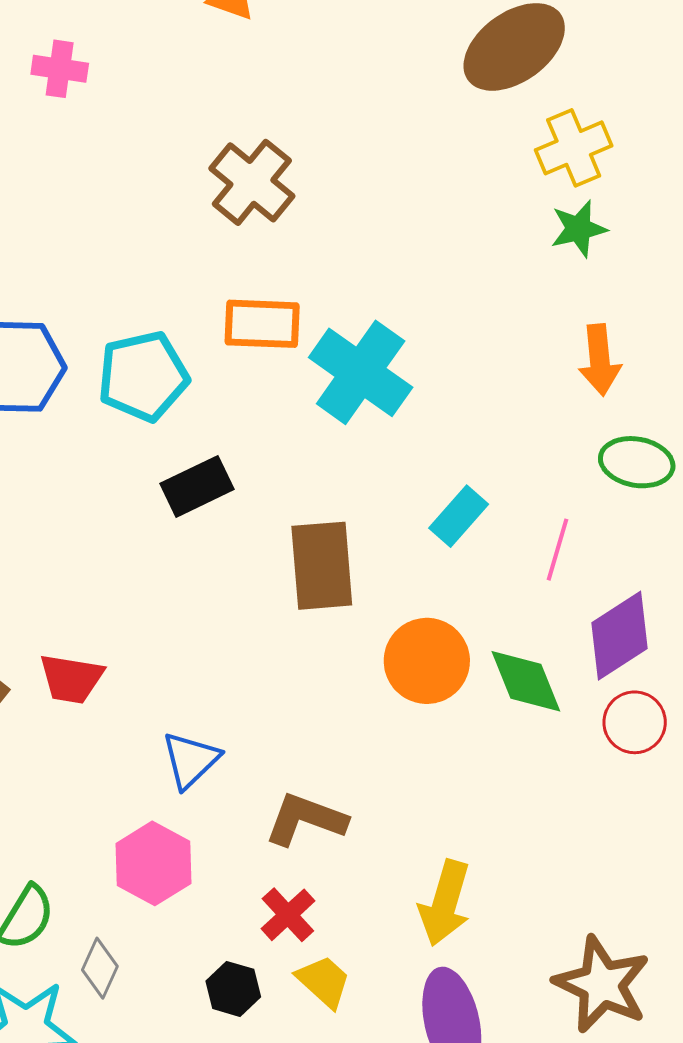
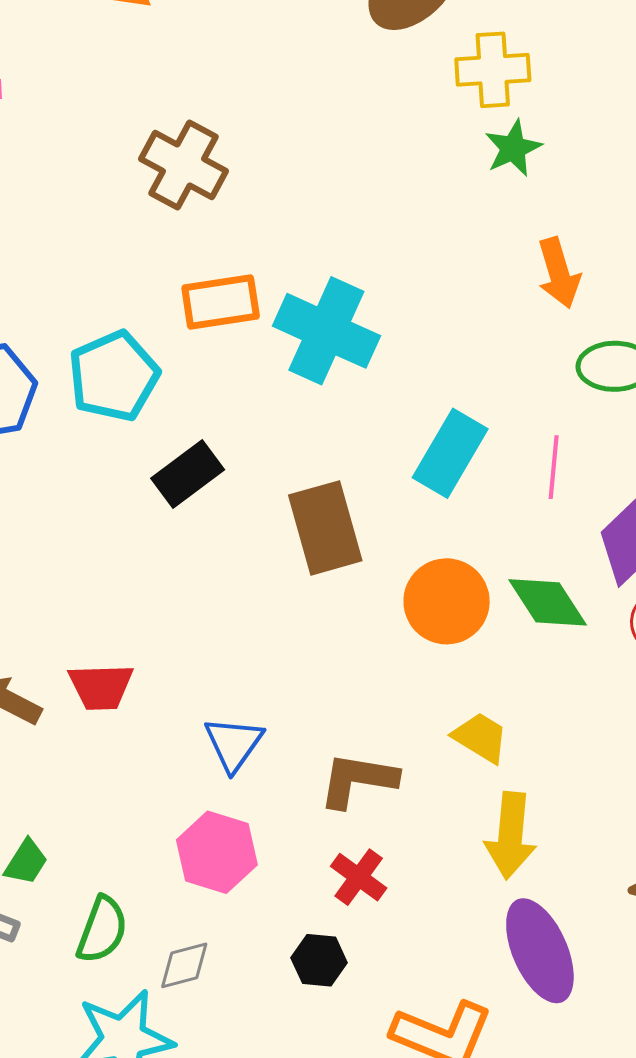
yellow cross: (574, 148) -> (493, 70), turned 30
cyan rectangle: (459, 516) -> (450, 453), size x1.4
gray diamond: (100, 968) -> (184, 965), turned 62
yellow trapezoid: (324, 981) -> (481, 737), moved

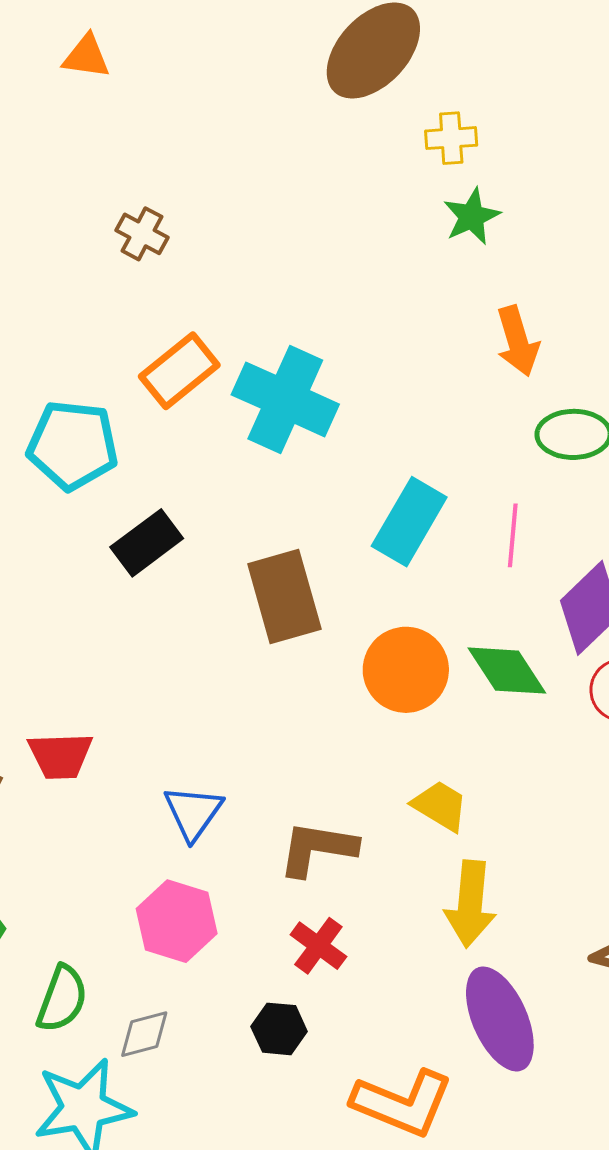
yellow cross: (493, 70) -> (451, 138), size x0.7
brown cross: (183, 165) -> (142, 234), size x0.6
orange rectangle: (221, 302) -> (179, 371), turned -30
cyan pentagon: (114, 376) -> (73, 445), turned 30

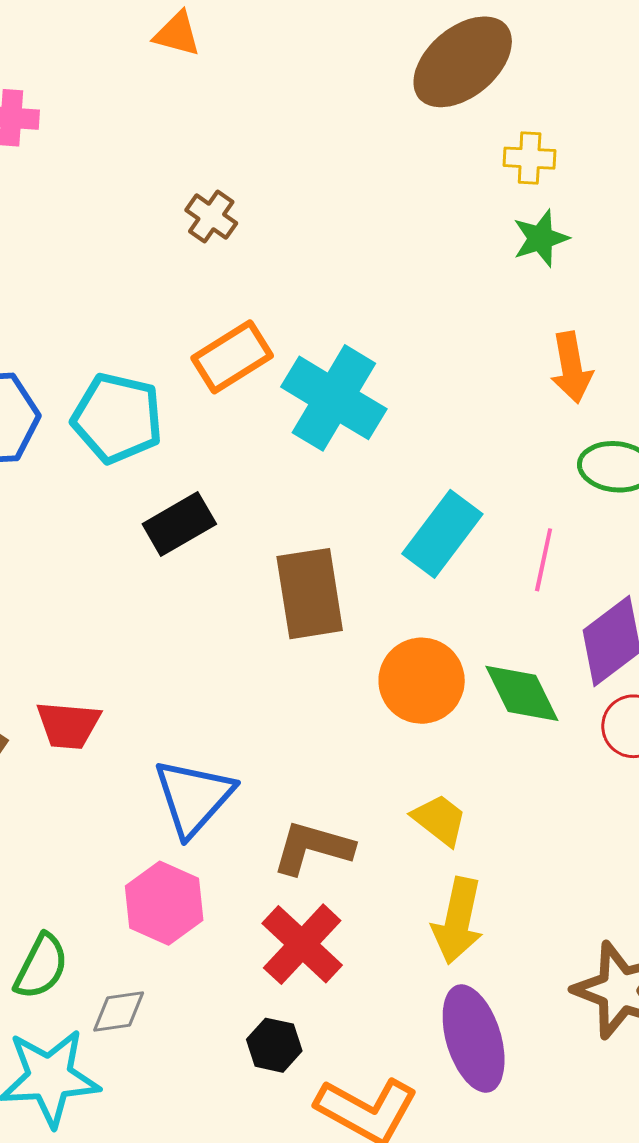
blue triangle: (193, 813) -> (194, 797), size x1.4
red cross: (318, 946) -> (302, 944), size x1.5
black hexagon: (279, 1029) -> (274, 1045), moved

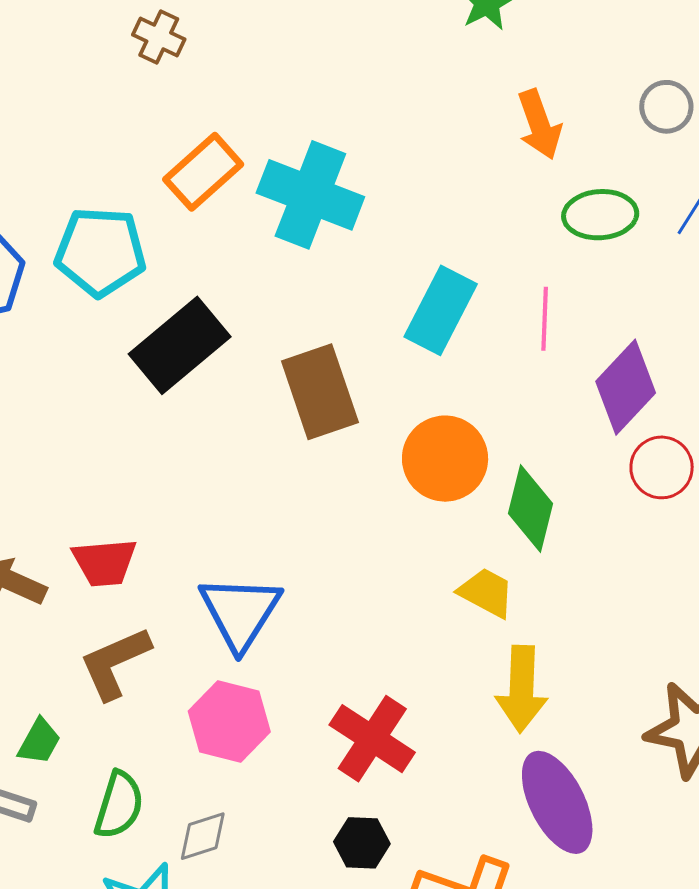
black rectangle: (179, 524) -> (180, 345), size x1.4
green diamond: (522, 693) -> (530, 509), moved, turned 50
brown L-shape: (313, 848) -> (115, 663), moved, turned -30

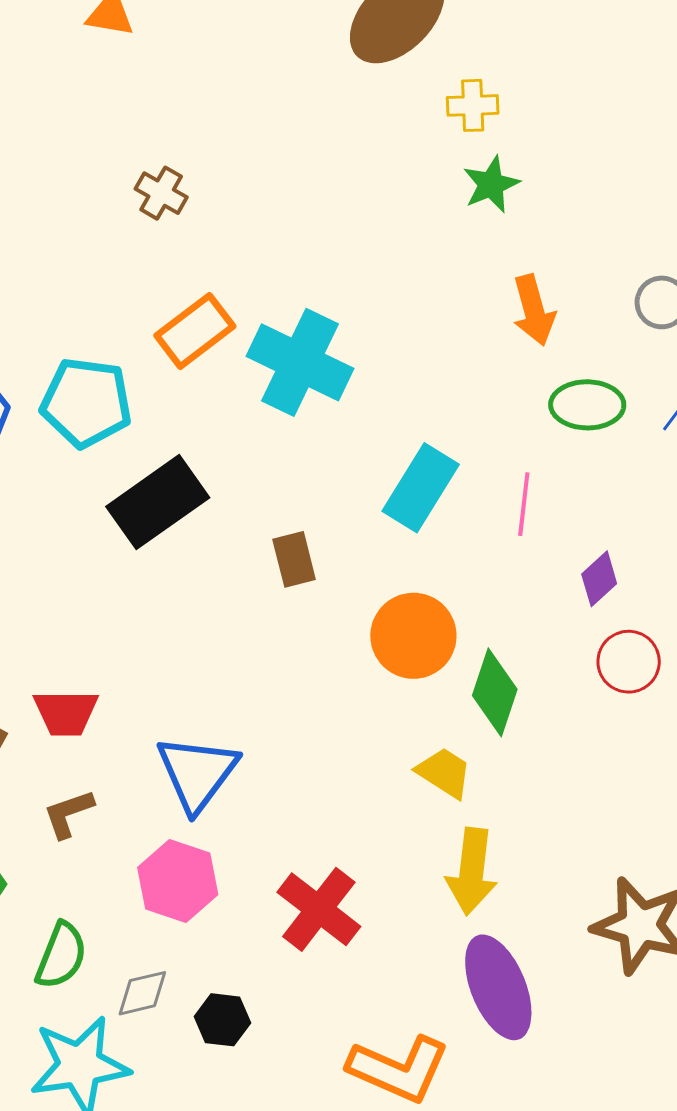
purple diamond: (626, 387) -> (599, 579), size x0.6
brown rectangle: (320, 392) -> (294, 559), size x0.6
brown L-shape: (115, 663) -> (68, 814), size x0.7
black hexagon: (362, 843) -> (222, 1020), moved

